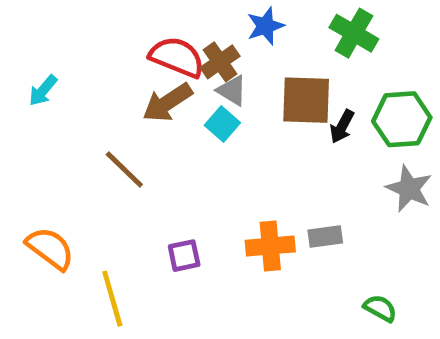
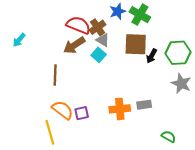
green cross: (354, 33) -> (140, 15), moved
brown line: (124, 170) -> (55, 75), turned 48
orange semicircle: (50, 248) -> (63, 110), moved

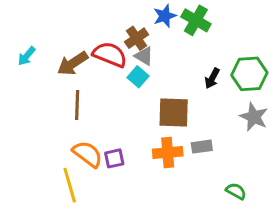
red semicircle: (78, 25) -> (110, 55), moved
brown square: (136, 44) -> (174, 112), moved
brown arrow: (74, 45) -> (73, 63), moved

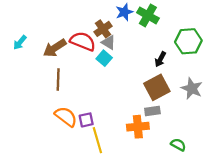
green hexagon: (249, 74) -> (188, 41), moved
brown square: (174, 112) -> (157, 87), moved, turned -30
orange cross: (168, 153) -> (138, 127), moved
yellow line: (70, 185) -> (97, 140), moved

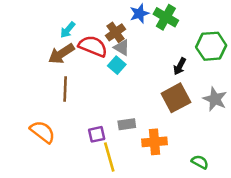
cyan arrow: (20, 42) -> (68, 30), moved
gray rectangle: (152, 111) -> (127, 124), moved
orange semicircle: (66, 117) -> (42, 132), moved

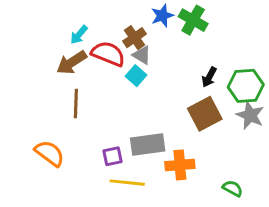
green hexagon: (211, 46) -> (246, 86), moved
gray rectangle: (127, 124) -> (148, 144), size x1.6
yellow line: (109, 157) -> (127, 183), turned -68

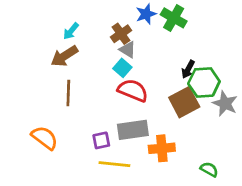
red semicircle: (108, 54) -> (133, 90), moved
green hexagon: (246, 86) -> (204, 82), moved

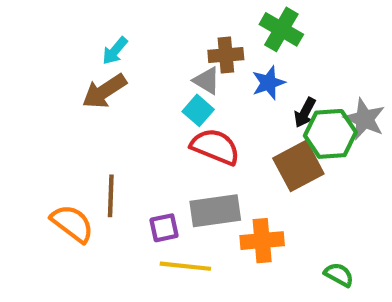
blue star: (146, 14) -> (269, 83), moved
brown cross: (121, 34) -> (226, 55), moved, turned 30
brown line: (68, 93) -> (111, 196), moved
gray star: (225, 104) -> (365, 119), moved

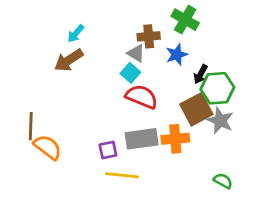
gray star: (365, 119) -> (220, 121), moved
brown line: (111, 196) -> (31, 126), moved
orange cross: (262, 241) -> (175, 139), moved

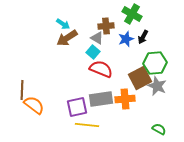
cyan arrow: (76, 34) -> (63, 24), moved, turned -96
brown arrow: (69, 60) -> (67, 38), moved
black arrow: (201, 74) -> (143, 37), moved
purple square: (108, 150) -> (77, 107), size x1.5

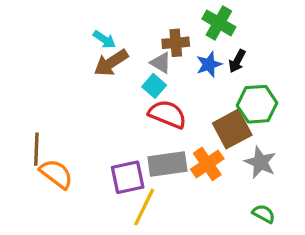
gray star: (157, 86) -> (260, 162), moved
orange cross: (125, 99) -> (207, 164), turned -30
yellow line: (87, 125) -> (144, 207), turned -70

